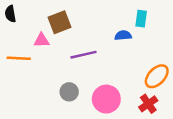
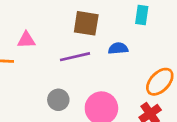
brown square: (60, 22) -> (86, 23), moved, turned 30
blue semicircle: (123, 35) -> (118, 48), moved

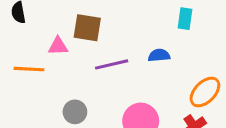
brown square: (86, 23) -> (87, 28), moved
gray circle: (58, 100) -> (75, 112), moved

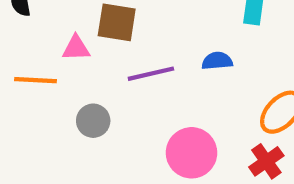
gray circle: (75, 112) -> (93, 121), moved

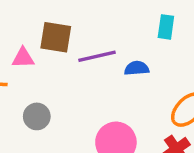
purple line: (151, 74) -> (97, 56), moved

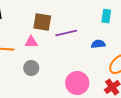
pink triangle: (23, 58) -> (31, 42), moved
blue semicircle: (137, 68) -> (98, 44), moved

